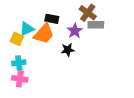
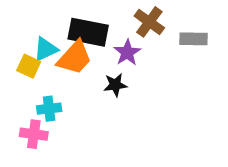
black rectangle: (52, 19) -> (88, 32), size x1.6
gray rectangle: (96, 25) -> (194, 39), moved
cyan cross: (19, 63) -> (49, 109), moved

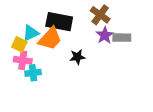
gray rectangle: (194, 39) -> (122, 38), moved
purple star: (127, 53) -> (105, 35), moved
pink cross: (34, 134) -> (23, 60), moved

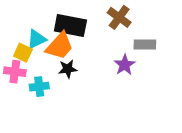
purple star: (105, 35) -> (125, 65), moved
black star: (77, 57) -> (68, 69), moved
pink cross: (23, 60) -> (15, 72), moved

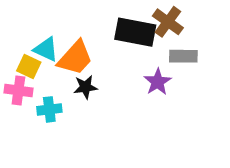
brown cross: (119, 17) -> (168, 22), moved
black rectangle: (70, 26) -> (135, 32), moved
cyan triangle: (37, 39) -> (46, 49), turned 50

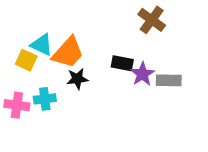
black rectangle: (135, 32) -> (122, 63), moved, size x0.6
gray rectangle: (183, 56) -> (169, 80), moved
pink cross: (18, 91) -> (17, 105), moved

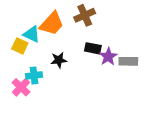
brown cross: (152, 20) -> (85, 15), moved, turned 30
orange trapezoid: (68, 52) -> (52, 24), moved
pink cross: (17, 105) -> (21, 87), moved, turned 36

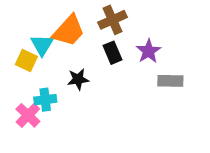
cyan triangle: (32, 34) -> (42, 45), turned 36
black rectangle: (93, 48) -> (112, 53), moved, turned 56
purple star: (108, 57) -> (149, 51), moved

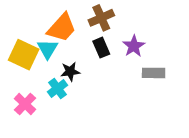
cyan triangle: (42, 45) -> (48, 49), moved
yellow square: (26, 61) -> (24, 55), size x1.5
cyan cross: (45, 100) -> (57, 88), moved, turned -30

